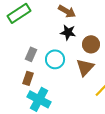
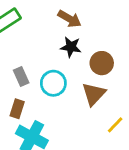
gray rectangle: (31, 54) -> (21, 77), turned -48

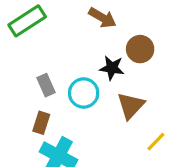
black star: (71, 47) -> (112, 68), moved
brown circle: (102, 63) -> (140, 49), moved

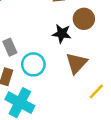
cyan circle: (84, 93) -> (33, 64), moved

